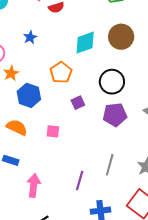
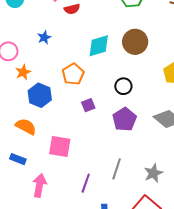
black circle: (112, 82) -> (123, 86), size x0.7
purple pentagon: (115, 115) -> (124, 119), turned -30
pink square: (53, 131) -> (60, 147), moved, size x1.6

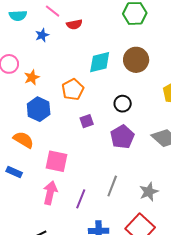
blue star: (44, 37) -> (42, 35), moved
orange star: (23, 72) -> (32, 77), moved
pink arrow: (39, 185) -> (50, 193), moved

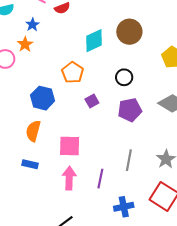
orange star: (32, 77) -> (25, 44), moved
purple pentagon: (122, 137) -> (130, 110), turned 30
orange semicircle: (23, 140) -> (33, 131), turned -95

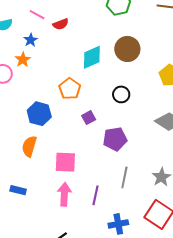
purple pentagon: (130, 110) -> (115, 139), moved
blue rectangle: (30, 164) -> (18, 190), moved

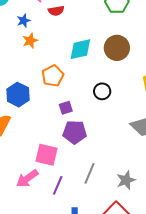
orange star: (23, 60) -> (30, 41), moved
purple pentagon: (115, 139) -> (75, 132), moved
pink square: (65, 162) -> (47, 155), moved
pink arrow: (64, 194) -> (27, 178), turned -140

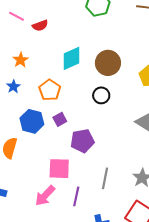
blue star: (24, 21) -> (13, 87), moved
brown circle: (117, 48) -> (108, 63), moved
blue hexagon: (18, 95) -> (32, 121), moved
purple square: (66, 108) -> (60, 119), moved

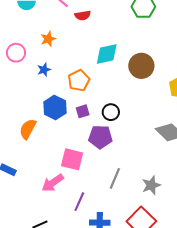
orange star: (21, 60) -> (48, 39), moved
black circle: (101, 95) -> (111, 112), moved
purple line: (76, 196) -> (79, 202), moved

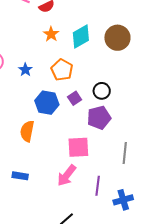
orange star: (48, 39) -> (51, 34), moved

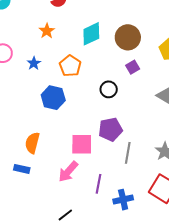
orange star: (51, 34) -> (47, 31), moved
purple square: (75, 98) -> (133, 67), moved
purple pentagon: (99, 118) -> (110, 129), moved
orange semicircle: (27, 131) -> (32, 143), moved

